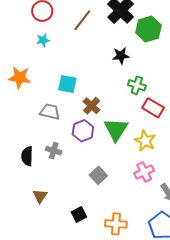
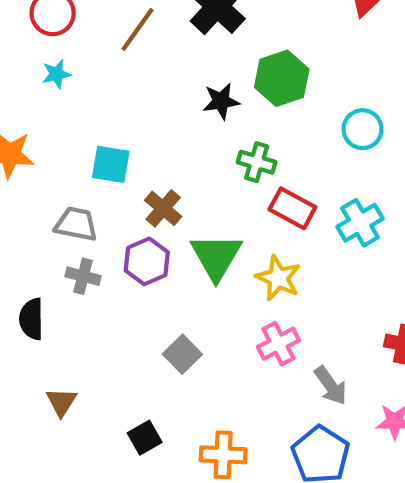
green hexagon: (148, 29) -> (282, 78), moved
gray cross: (54, 151) -> (83, 276), moved

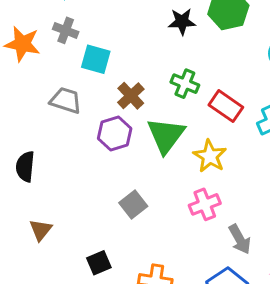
green cross: (257, 162) -> (185, 84), moved
gray cross: (83, 276) -> (66, 30), moved

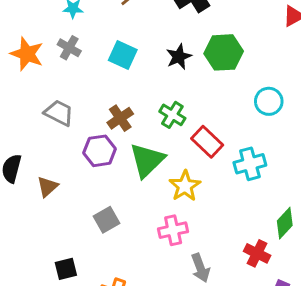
black star: (182, 22) -> (179, 57), turned -30
cyan square: (96, 59) -> (123, 55), moved
brown triangle: (41, 230) -> (47, 187), moved

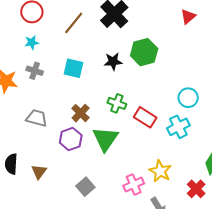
black star: (179, 57) -> (113, 61), turned 30
cyan circle: (269, 101) -> (188, 98), moved
yellow star: (185, 186) -> (160, 171), moved
red cross: (257, 253) -> (196, 189), turned 30

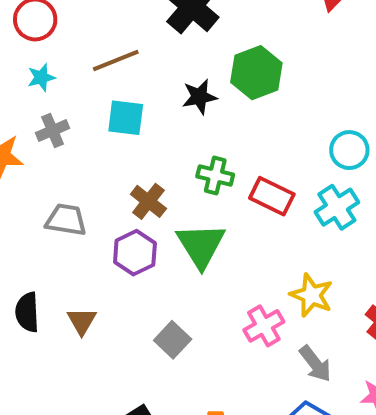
brown line: (74, 23) -> (116, 60), moved, turned 35
gray cross: (35, 71) -> (53, 131), turned -35

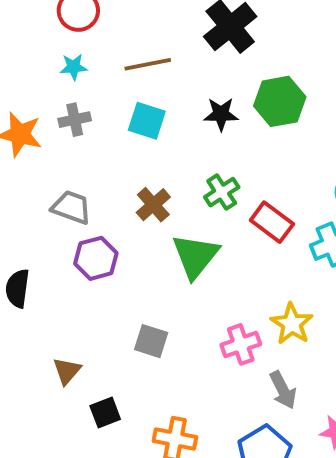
green cross: (215, 175) -> (222, 192), turned 32
purple hexagon: (135, 253) -> (96, 258), moved
brown triangle: (82, 321) -> (67, 371), moved
gray square: (173, 340) -> (151, 341), turned -36

